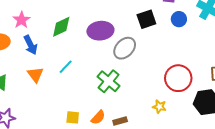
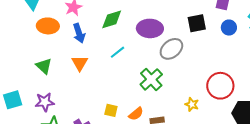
cyan line: (66, 67) -> (117, 52), moved
yellow star: (159, 107) -> (192, 104), moved

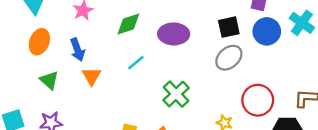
orange ellipse: (48, 26) -> (39, 42), moved, turned -70
blue circle: (229, 28) -> (267, 31), size x1.5
blue arrow: (79, 33) -> (77, 50), moved
gray ellipse: (171, 49) -> (229, 58), moved

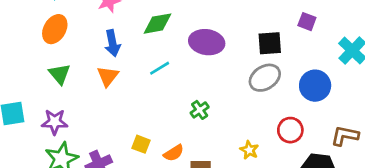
blue circle: (267, 31) -> (315, 86), moved
blue arrow: (77, 50) -> (112, 43), moved
green cross: (176, 94) -> (200, 110), size x0.6
red circle: (258, 100) -> (290, 130), size x0.7

